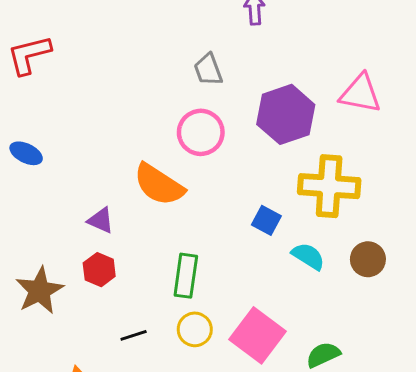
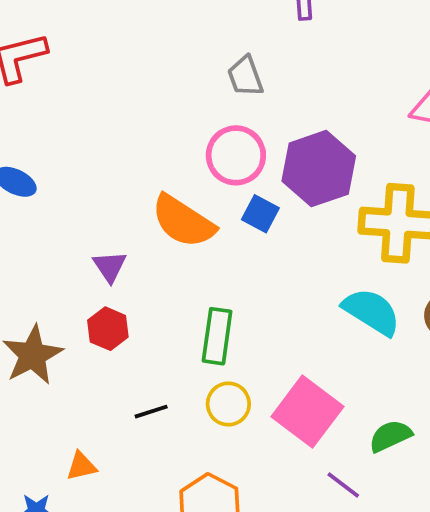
purple hexagon: (286, 114) -> (319, 169), moved
purple triangle: (101, 220) -> (110, 267), turned 32
blue square: (266, 220) -> (260, 214), moved
cyan semicircle: (308, 256) -> (372, 312), size x1.4

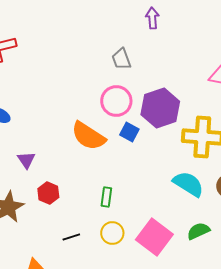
purple triangle: (110, 267) -> (26, 160), moved
green rectangle: (217, 336) -> (106, 197), size x0.7
green semicircle: (390, 436) -> (198, 231), moved

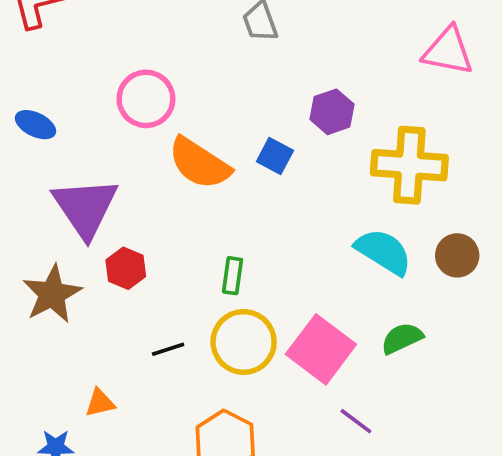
pink circle: (116, 101) -> (146, 99), moved
purple hexagon: (160, 108) -> (332, 112), size x0.6
purple triangle: (26, 160) -> (85, 208), size x2.0
yellow circle: (112, 233) -> (244, 342), size x1.5

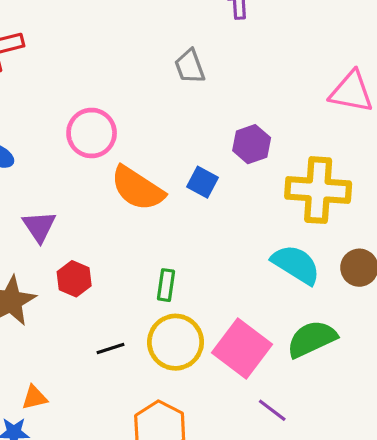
purple triangle: (85, 208) -> (39, 226), size x0.6
green semicircle: (402, 338) -> (312, 339), size x1.4
orange triangle: (100, 403) -> (34, 398), moved

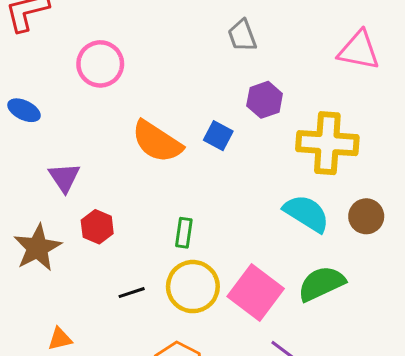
gray trapezoid: (190, 66) -> (242, 36), moved
pink circle: (92, 133) -> (100, 64), moved

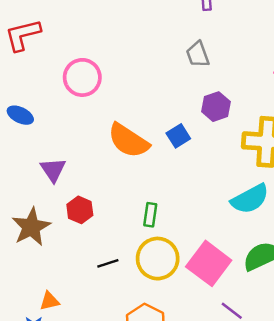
blue square: (218, 136) -> (178, 136), turned 30
cyan semicircle: (306, 213) -> (250, 199), turned 120

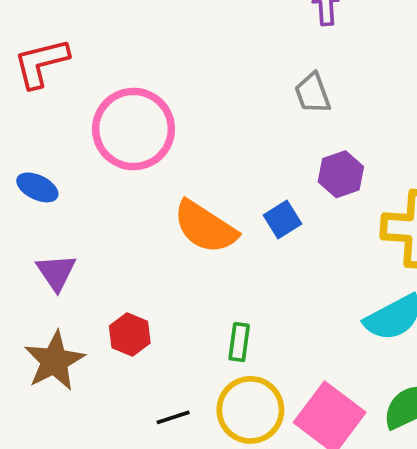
pink circle: (82, 77) -> (134, 129), size x1.4
purple triangle: (53, 170) -> (56, 272), moved

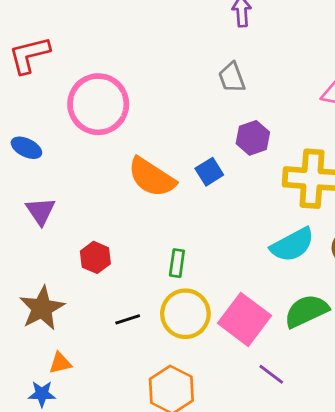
brown star: (54, 361) -> (42, 308), moved

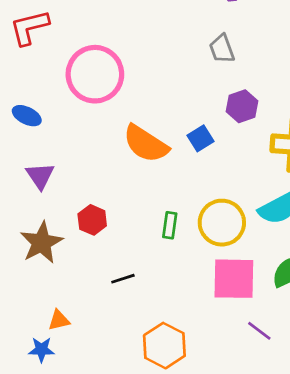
brown star: (42, 308) -> (41, 243), moved
yellow circle: (185, 314) -> (222, 223), moved
pink square: (244, 319) -> (234, 279), turned -36

